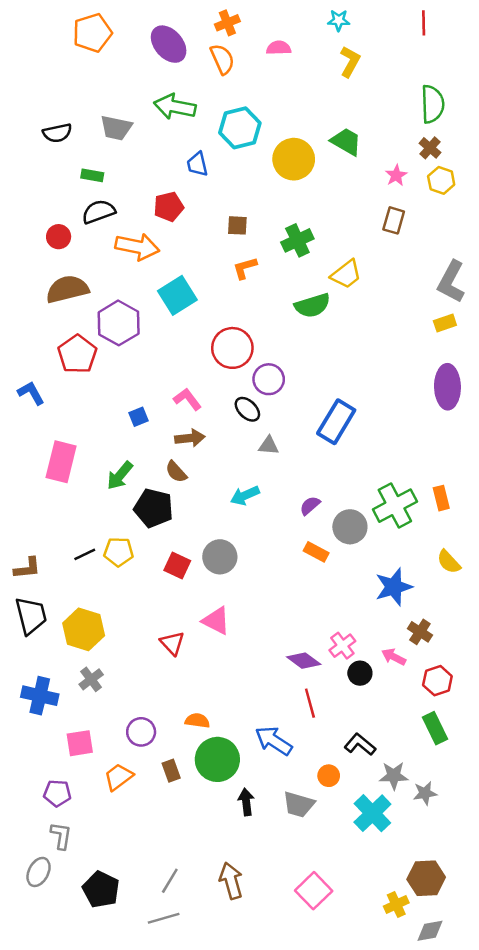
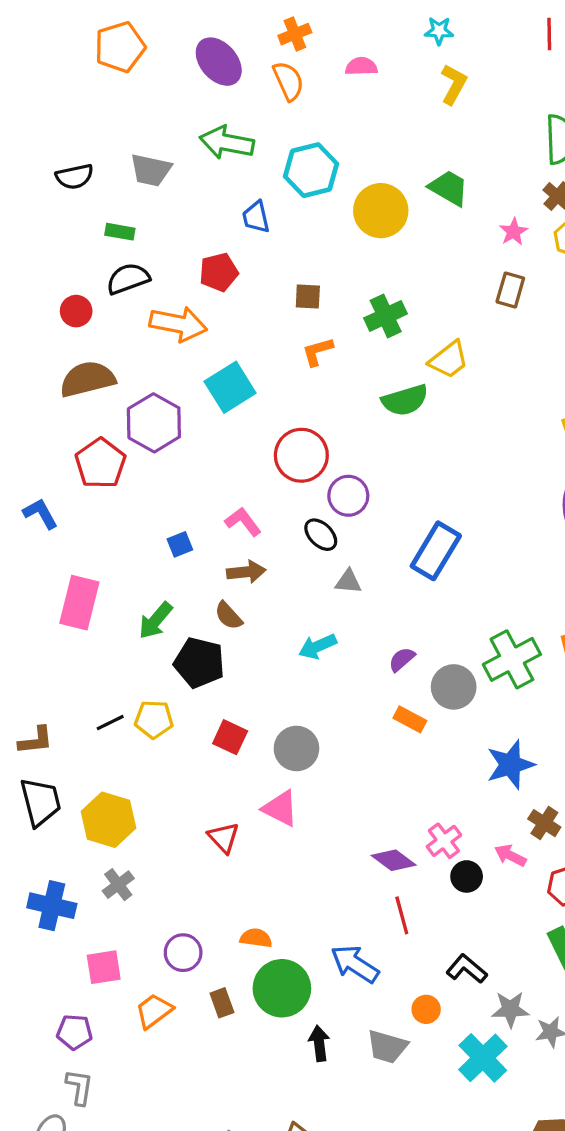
gray circle: (220, 557) -> (296, 748), moved

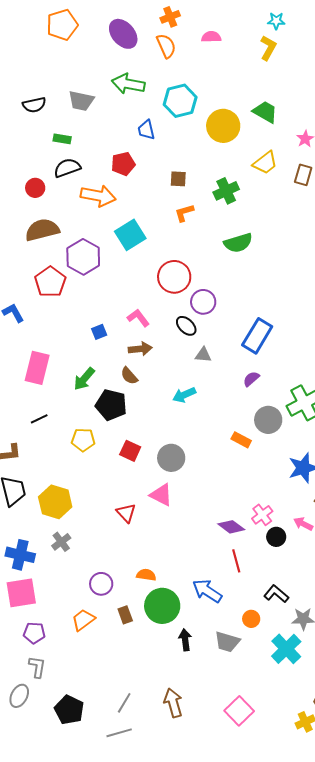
cyan star: (439, 31) -> (276, 21), moved
yellow trapezoid: (449, 360) -> (265, 163), moved
purple semicircle: (402, 659) -> (251, 379), moved
black line: (110, 723) -> (39, 419), moved
pink square: (104, 967) -> (21, 593), moved, size x1.4

